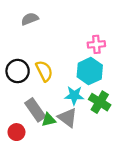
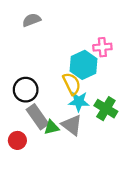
black circle: (18, 71) -> (26, 90), moved
yellow semicircle: (44, 71) -> (72, 84), moved
cyan hexagon: (90, 71) -> (84, 65), moved

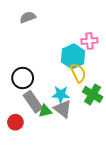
yellow semicircle: (72, 84) -> (78, 73), moved
cyan star: (79, 101) -> (61, 94), moved

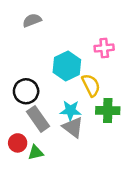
cyan hexagon: (73, 56) -> (67, 66), moved
green cross: (93, 94) -> (108, 110), turned -30
green triangle: (45, 111) -> (36, 153), moved

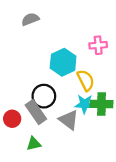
black circle: (26, 91) -> (44, 96), moved
cyan star: (70, 110) -> (85, 104), moved
red circle: (18, 143) -> (12, 119), moved

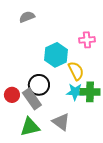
red circle: (12, 119) -> (12, 95), moved
gray triangle: (69, 120) -> (61, 122), moved
green triangle: (34, 144) -> (30, 127), size x1.5

